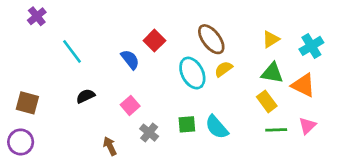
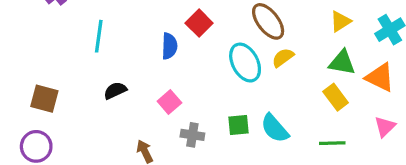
cyan line: (72, 51) -> (99, 36), turned 45
blue semicircle: (130, 60) -> (169, 46), turned 40
green line: (276, 130) -> (332, 143), moved
gray cross: (149, 133) -> (192, 135), turned -30

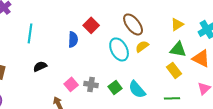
pink square: (169, 102) -> (71, 84), moved
green square: (238, 125) -> (115, 87), turned -32
gray cross: (192, 135) -> (91, 84), moved

